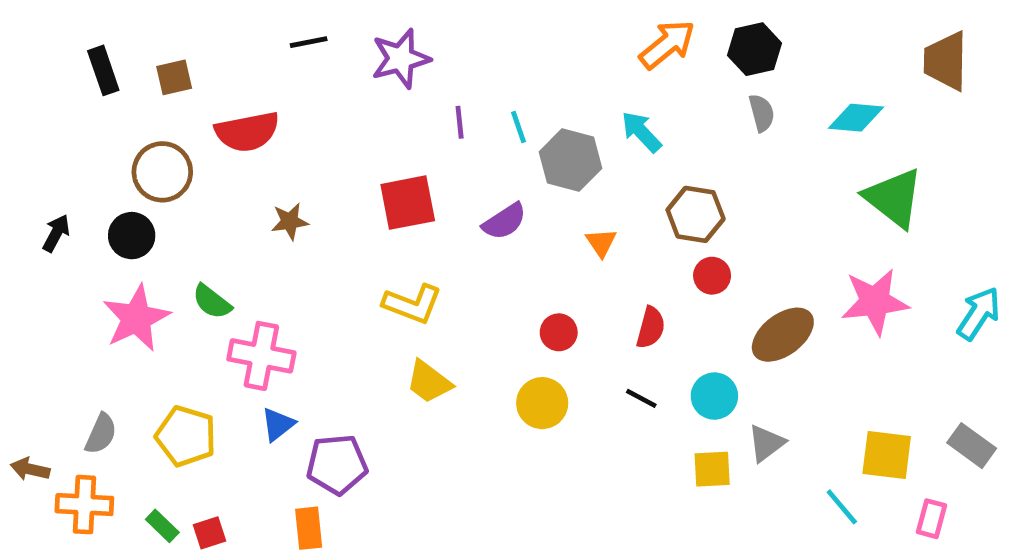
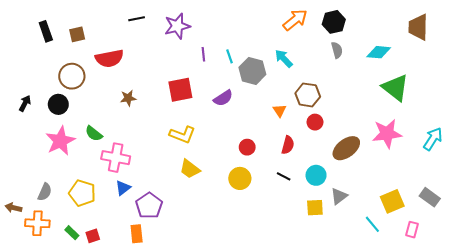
orange triangle: (601, 243) -> (280, 111), moved
yellow square: (887, 455) -> (392, 201), turned -30
purple pentagon: (337, 464) -> (149, 206), turned -30

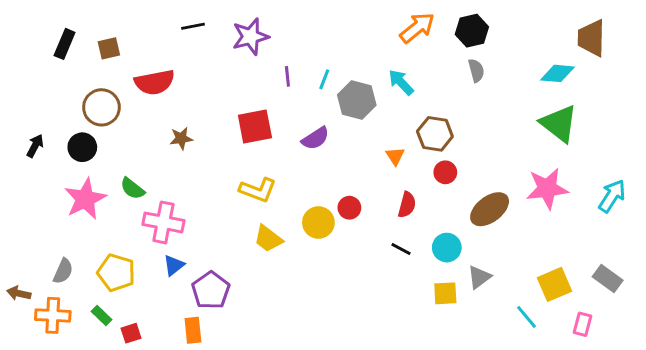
black rectangle: (46, 31) -> (65, 44), turned 42
cyan diamond: (379, 52) -> (557, 73), moved
cyan line: (229, 56) -> (324, 79), turned 40
yellow circle: (240, 178) -> (318, 222), moved
green rectangle: (72, 233) -> (101, 315), moved

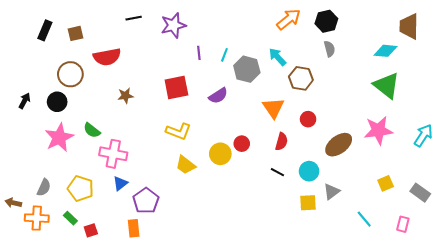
brown hexagon: (435, 134) -> (301, 78), moved
orange triangle: (395, 156) -> (273, 108), size x1.6
yellow square: (555, 284) -> (386, 183), moved, size x0.7

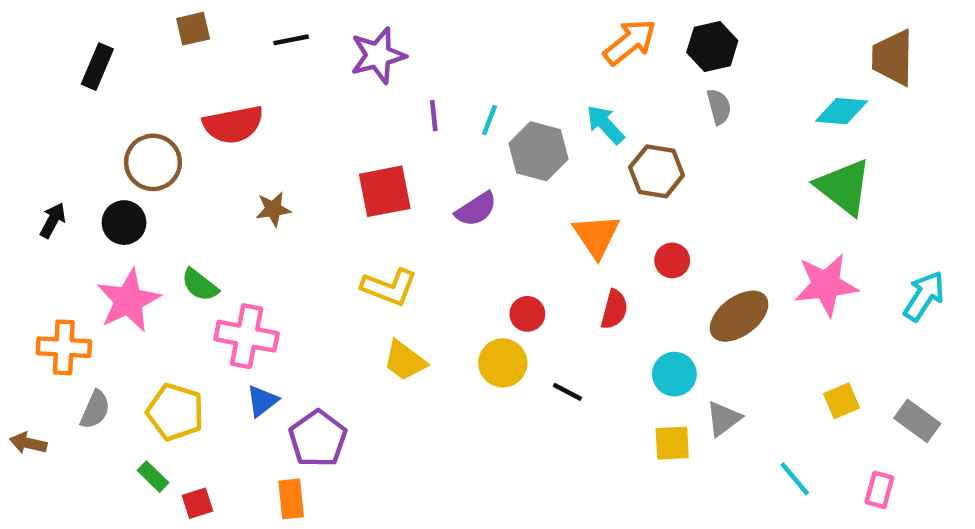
brown square: (75, 33) -> (193, 29), moved
yellow circle: (220, 154) -> (503, 363), moved
black line: (277, 172) -> (567, 392), moved
orange cross: (37, 218) -> (64, 347), moved

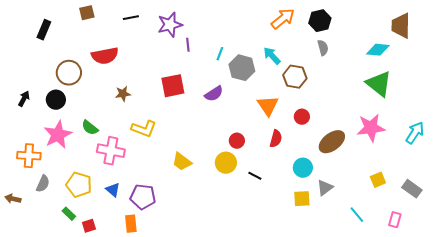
purple line: (434, 116) -> (188, 45), moved
yellow L-shape: (389, 287) -> (144, 129), moved
blue triangle: (262, 401) -> (113, 190), moved, turned -42
purple pentagon: (318, 439) -> (143, 197), turned -30

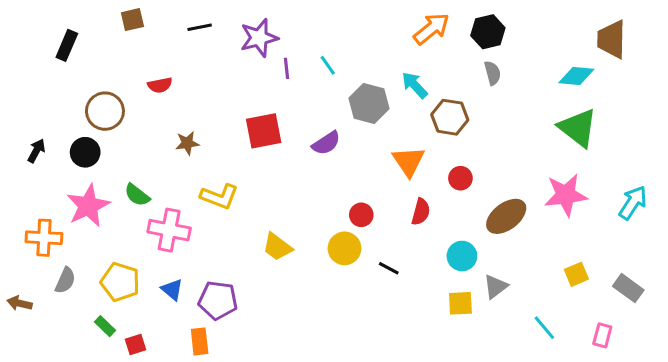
cyan line: (220, 54) -> (328, 65), moved, turned -56
red semicircle: (105, 56) -> (160, 85), size x0.6

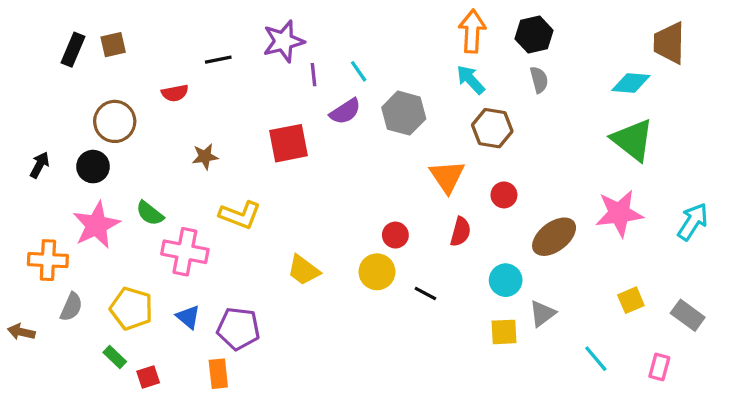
brown square: (132, 20) -> (113, 45), moved
black line: (200, 27) -> (218, 60), moved
orange arrow: (431, 29) -> (472, 31), turned -48
cyan arrow: (415, 85) -> (471, 80), moved
purple semicircle: (326, 143) -> (345, 111), moved

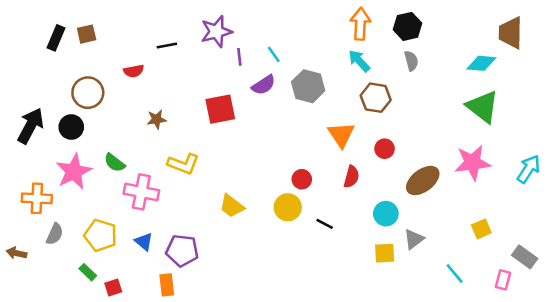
black arrow: (40, 165) -> (30, 126), size x1.8
gray rectangle: (688, 315) -> (525, 257), moved

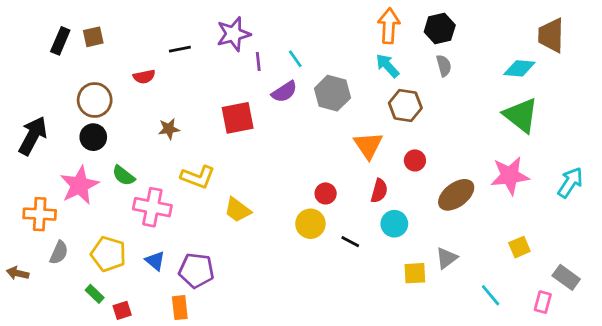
black circle: (71, 127) -> (93, 137), moved
yellow trapezoid: (232, 206) -> (238, 210), moved
cyan circle: (386, 214) -> (394, 224), moved

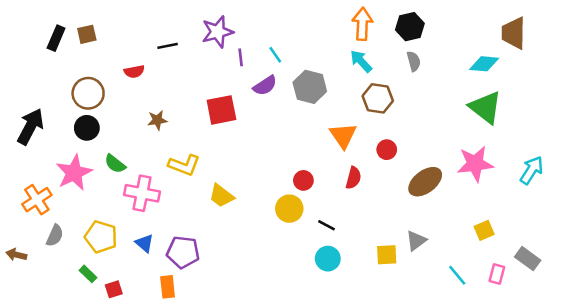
orange cross: (40, 214) -> (37, 200), turned -36
cyan circle: (394, 224) -> (328, 259), moved
pink rectangle: (543, 302) -> (497, 274), moved

